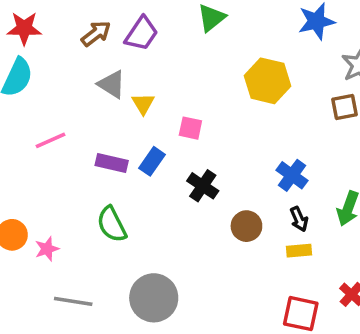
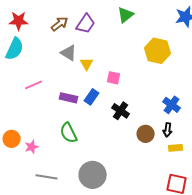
black arrow: (299, 219) -> (168, 130), moved, turned 32

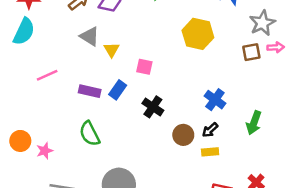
black arrow: (168, 130) -> (210, 130), turned 40
yellow rectangle: (176, 148) -> (210, 152), moved

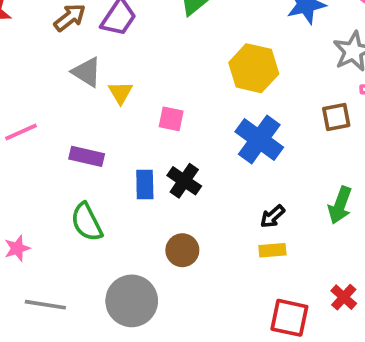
brown square: (251, 52) -> (336, 117), moved
blue rectangle: (118, 90) -> (145, 185), moved, turned -36
blue cross: (215, 100) -> (259, 139), moved, size x1.4
brown circle: (183, 135) -> (182, 250), moved

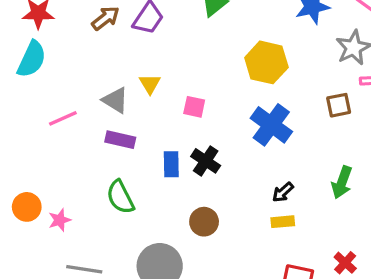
gray triangle: (87, 72) -> (115, 100), moved

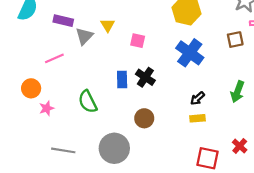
gray triangle: (115, 100) -> (84, 36), turned 42
pink line: (63, 118) -> (54, 58), moved
purple rectangle: (120, 140) -> (63, 21), moved
orange circle: (27, 207) -> (31, 88), moved
pink star: (60, 220) -> (47, 108), moved

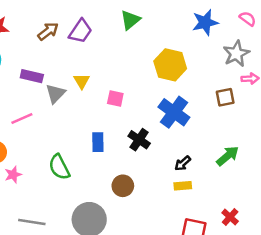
black cross: (145, 77) -> (139, 140), moved
green arrow: (237, 92) -> (228, 156), turned -150

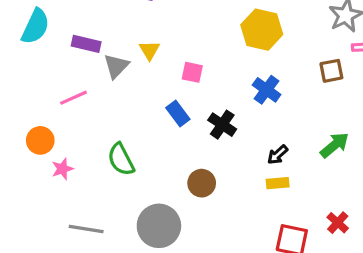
blue cross: (174, 112) -> (267, 90), size x0.7
blue rectangle: (98, 142) -> (178, 114), moved, turned -36

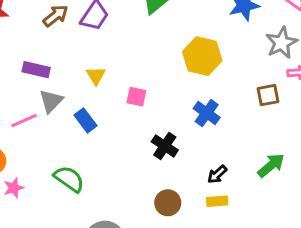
gray triangle: (116, 66) -> (51, 101), moved
blue rectangle: (178, 114) -> (85, 120), moved
green semicircle: (121, 159) -> (69, 179), turned 152
brown circle: (202, 183) -> (168, 203), moved

